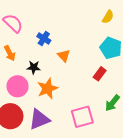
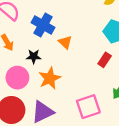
blue cross: (44, 38) -> (43, 25), size x1.5

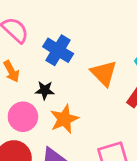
orange triangle: (65, 42) -> (104, 73), moved, size x1.5

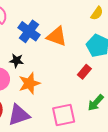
orange triangle: (104, 73) -> (57, 36), moved, turned -30

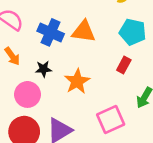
orange star: (29, 83) -> (77, 81), moved

